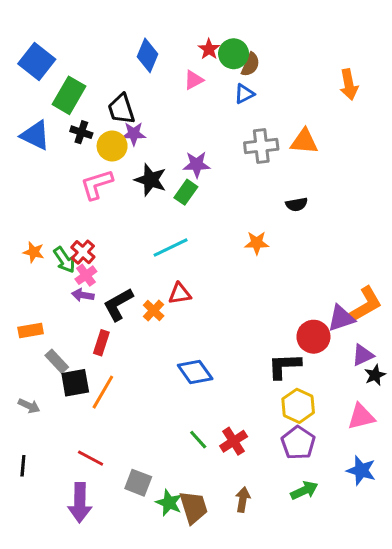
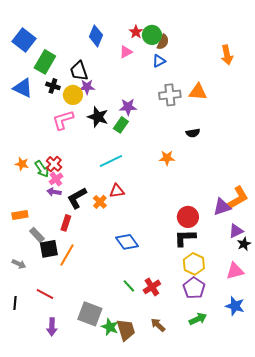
red circle: (313, 337) -> (188, 217), moved
red line: (91, 458) -> (45, 294), moved
gray square: (138, 483) -> (90, 314), size x1.4
brown arrow: (243, 500) -> (158, 325), turned -56
purple arrow: (80, 503) -> (52, 327), size x0.7

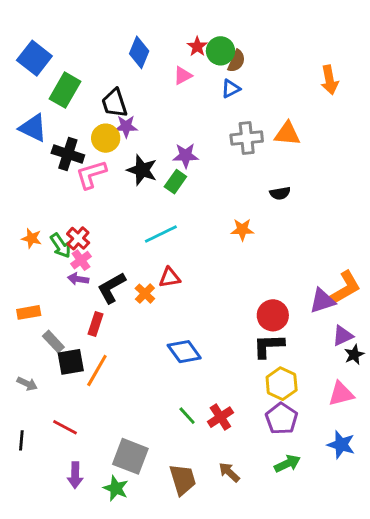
black cross: (53, 86) -> (68, 154), moved, size x1.5
green star: (110, 327) -> (116, 488), moved

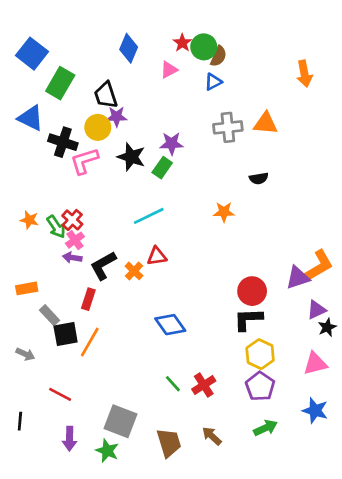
black line: (21, 440) -> (20, 421), moved

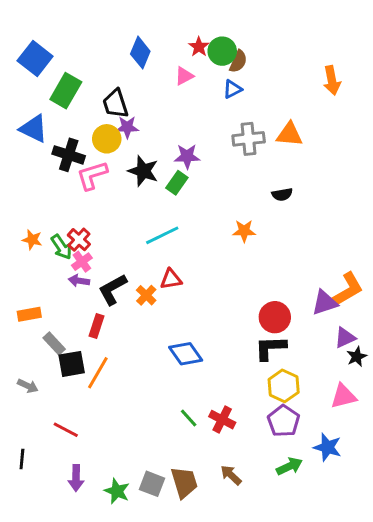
red cross: (204, 385) -> (222, 420), turned -30
blue star: (315, 410) -> (327, 447), moved
gray square: (121, 421) -> (152, 484), moved, size x0.7

